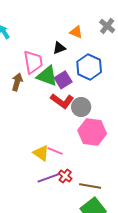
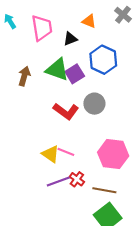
pink trapezoid: (33, 62) -> (42, 28), moved
red L-shape: (62, 101) -> (66, 111), moved
pink hexagon: (92, 132) -> (113, 154), moved

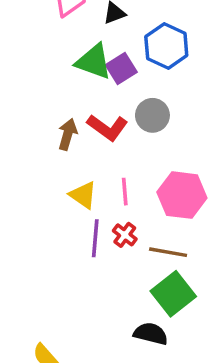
brown arrow: (24, 76) -> (68, 134), moved
pink line: (66, 152) -> (125, 192), moved, turned 63
purple line: (58, 181) -> (95, 238), turned -65

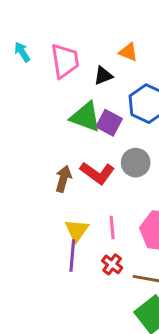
purple square: (121, 69) -> (109, 123), turned -30
yellow triangle: (83, 195) -> (77, 230), turned 30
purple line: (95, 238) -> (72, 255), moved

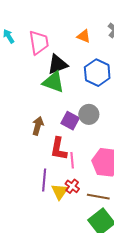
black triangle: (103, 76) -> (58, 64), moved, size x1.5
purple square: (109, 123) -> (70, 121), moved
red L-shape: (97, 173) -> (59, 149), moved, turned 65
yellow triangle: (77, 230) -> (60, 191), moved

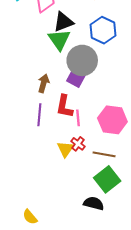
green triangle: (53, 82) -> (59, 40), turned 35
gray circle: (89, 114) -> (82, 60), moved, size x1.5
purple line: (44, 180) -> (39, 115), moved

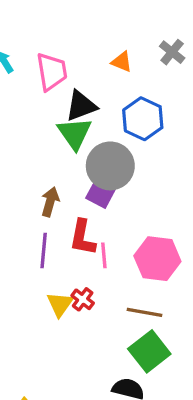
red cross: (78, 144) -> (83, 299), moved
yellow triangle: (65, 149) -> (60, 304), moved

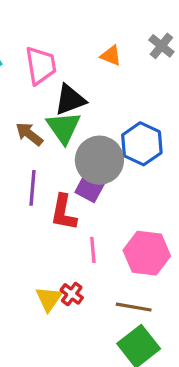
blue hexagon: (143, 119) -> (142, 144), moved
brown arrow: (50, 202) -> (29, 134), moved, turned -68
red L-shape: (83, 237) -> (64, 212), moved
purple line: (44, 251) -> (33, 188), moved

